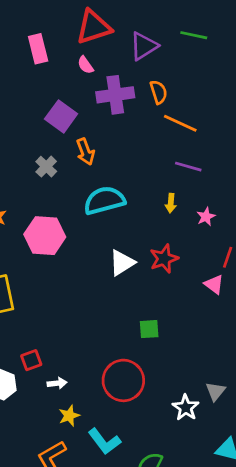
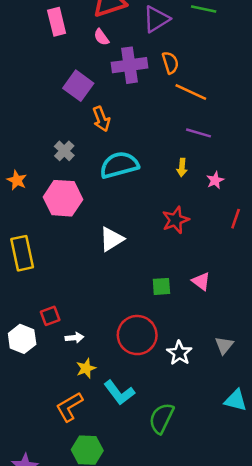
gray cross: (46, 167) -> (64, 151), moved
white triangle: (122, 263) -> (112, 239), moved
pink triangle: (214, 284) -> (201, 281), moved
white star: (186, 408) -> (179, 353), moved

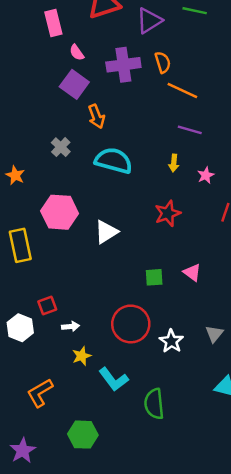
pink semicircle: (101, 37) -> (77, 52), moved
cyan semicircle: (119, 165) -> (114, 161), turned 30
pink hexagon: (63, 198) -> (60, 212), moved
orange L-shape: (69, 407) -> (40, 393), moved
green semicircle: (161, 418) -> (154, 404), turned -32

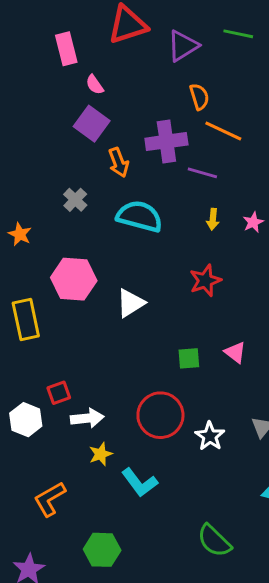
purple cross: (123, 65) -> (166, 142), moved
purple line: (190, 130) -> (202, 173), moved
pink star: (206, 175) -> (253, 222), moved
white arrow: (71, 326) -> (87, 418), size x1.5
green semicircle: (154, 404) -> (214, 541), moved, turned -40

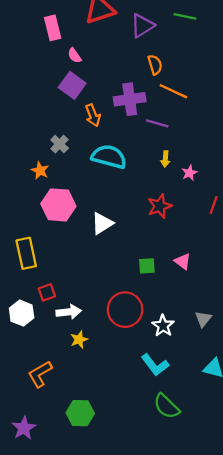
pink star: (253, 222) -> (189, 173), moved
orange star: (20, 234) -> (40, 170), moved
yellow rectangle: (26, 319) -> (26, 253), moved
cyan L-shape: (140, 482) -> (155, 365), moved

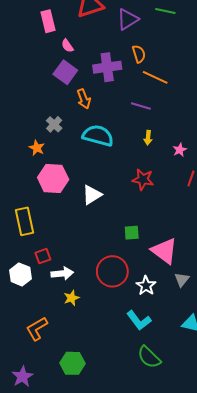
purple cross: (130, 99) -> (107, 67), moved
pink star: (189, 173) -> (180, 150), moved
red star: (160, 206) -> (143, 179), turned 30
pink triangle: (183, 261) -> (164, 251), moved, size x1.8

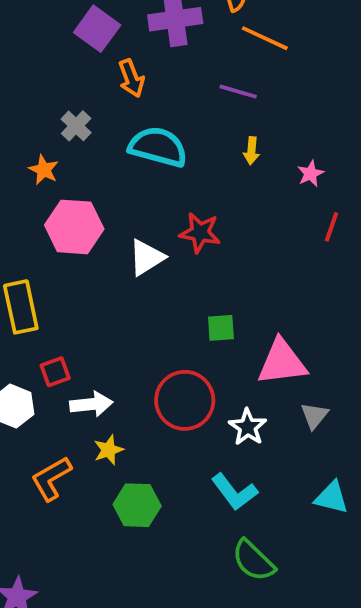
red star: (143, 179) -> (200, 233), moved
pink triangle: (164, 251) -> (282, 362), turned -44
orange L-shape: (37, 329) -> (51, 479), moved
green hexagon: (72, 363) -> (137, 505), moved

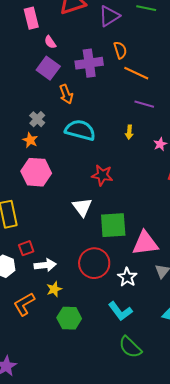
purple line: (238, 92) -> (144, 104), moved
orange star: (44, 170) -> (30, 140), moved
white triangle: (147, 257) -> (82, 207), moved, turned -35
green square: (221, 328) -> (113, 225), size x1.8

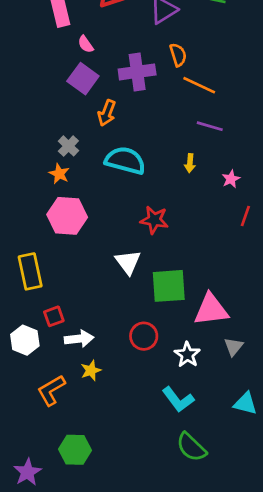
orange arrow: (66, 94) -> (107, 113), turned 42
red circle: (94, 263) -> (144, 336), size x0.7
green hexagon: (69, 318) -> (75, 450), moved

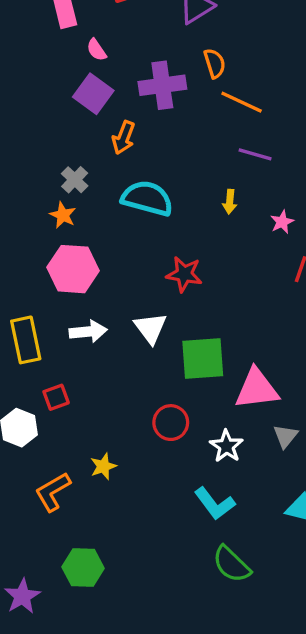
white arrow: (79, 339) -> (88, 332), moved

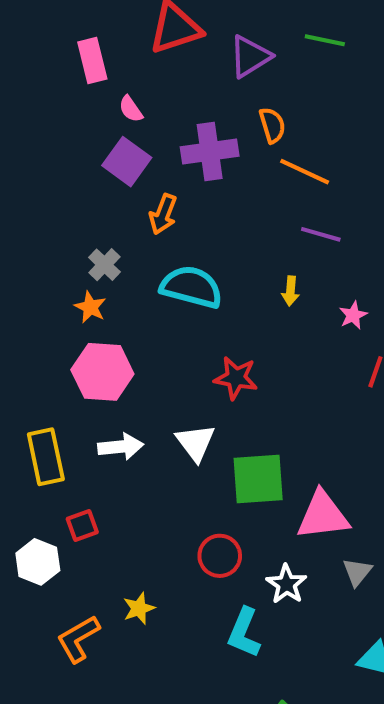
cyan L-shape: (215, 504) -> (244, 633), moved, turned 60

